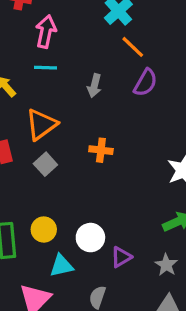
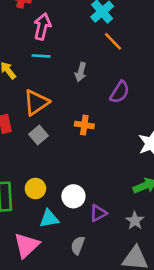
purple semicircle: (145, 83) -> (120, 92), moved

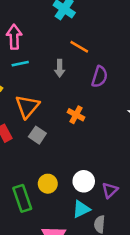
orange line: (113, 41) -> (79, 47), moved
orange cross: (84, 125) -> (76, 115), turned 35
cyan triangle: (49, 219) -> (81, 209), moved

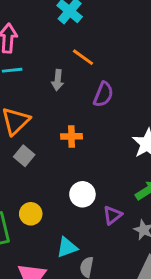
orange cross: (76, 115) -> (71, 136), turned -35
white circle: (84, 181) -> (82, 194), moved
purple triangle: (110, 190) -> (112, 215), moved

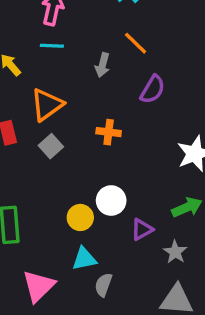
yellow circle: (31, 214) -> (80, 217), moved

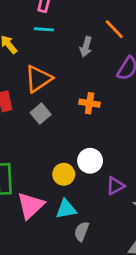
pink triangle: (39, 286) -> (31, 206), moved

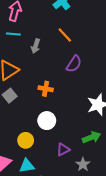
gray arrow: (86, 47) -> (36, 46), moved
white circle: (90, 161) -> (47, 121), moved

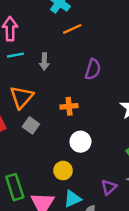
orange line: (65, 35) -> (72, 29), moved, turned -56
purple triangle: (63, 150) -> (109, 187), moved

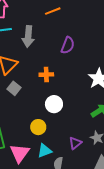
gray arrow: (44, 61) -> (28, 36), size x1.5

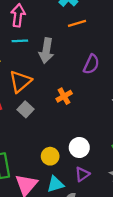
orange cross: (46, 75) -> (64, 96), turned -32
white circle: (54, 104) -> (79, 148), moved
purple triangle: (75, 143) -> (82, 174), moved

